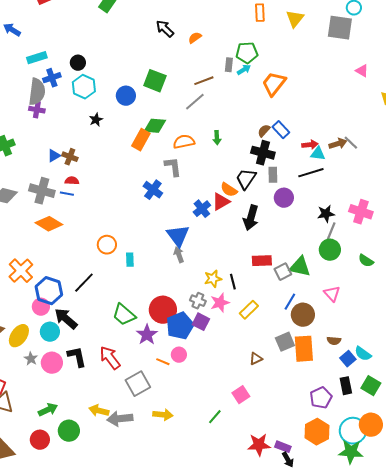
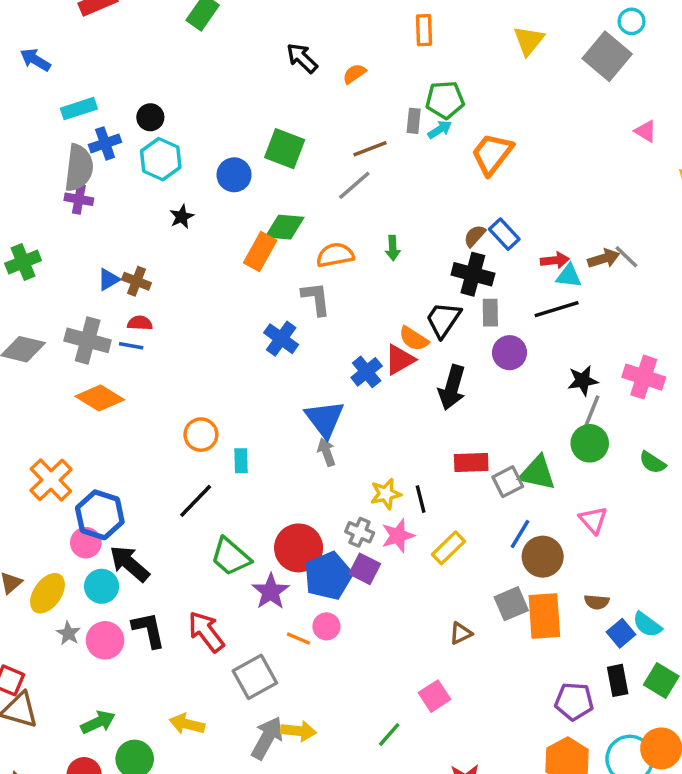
orange rectangle: (260, 13) -> (424, 30), moved
gray square: (340, 28) -> (607, 56), turned 32
black line: (84, 283) -> (196, 501), moved
purple pentagon: (321, 398) -> (574, 701), turned 30
gray arrow: (120, 419) -> (267, 738), moved, turned 125

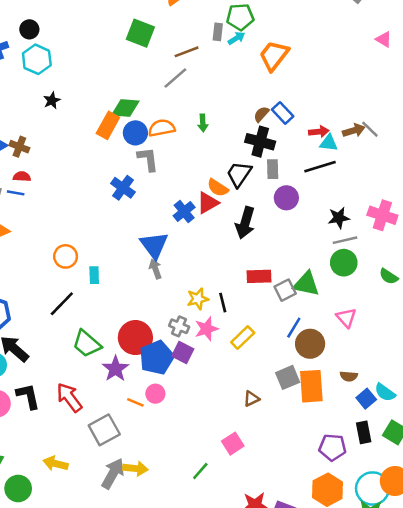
green square: (285, 149) -> (140, 33), moved
blue circle: (234, 175) -> (135, 133), moved
gray line: (591, 412) -> (345, 240), turned 55

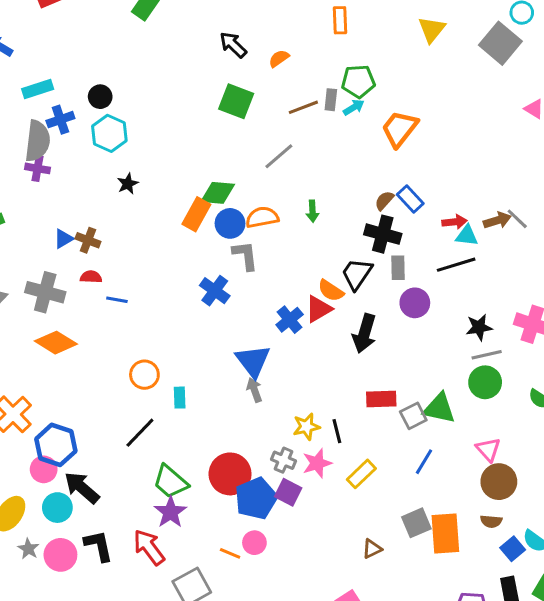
brown line: (187, 52) -> (303, 107), moved
blue line: (16, 193) -> (117, 300), moved
brown circle: (310, 344) -> (499, 482), moved
purple star: (115, 369) -> (170, 512), moved

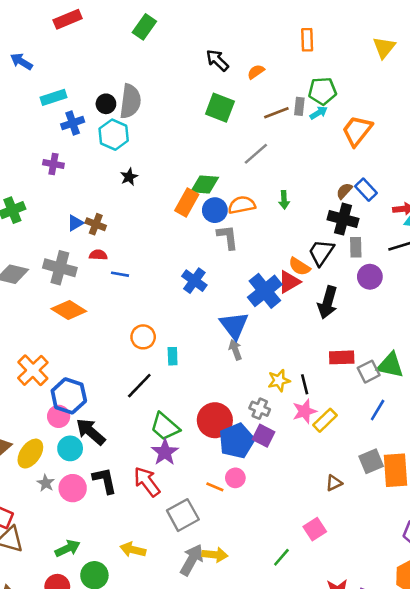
gray semicircle: (38, 141) -> (130, 101), moved
blue cross: (215, 291) -> (194, 281), moved
blue cross: (290, 320) -> (265, 291), size x1.5
pink star: (317, 463) -> (305, 411), moved

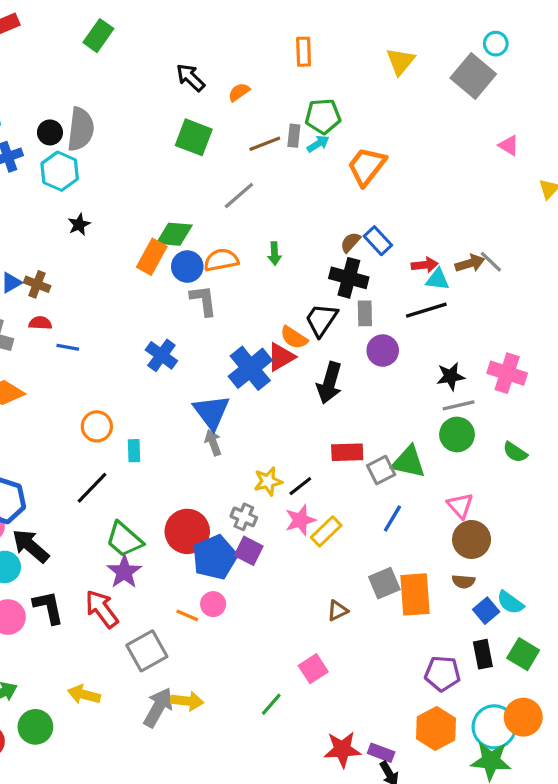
black line: (305, 384) -> (300, 486), turned 66

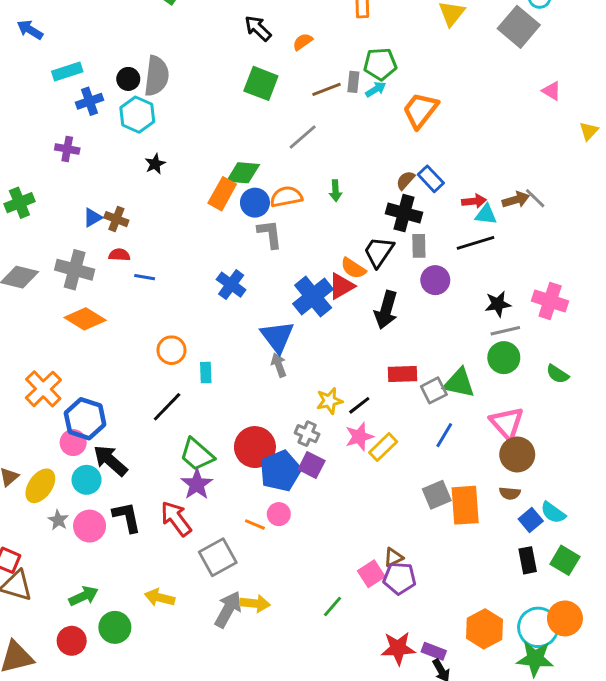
pink triangle: (460, 506) -> (507, 423), size x1.4
brown triangle: (337, 611) -> (394, 557), moved
purple pentagon: (442, 674) -> (400, 578), moved

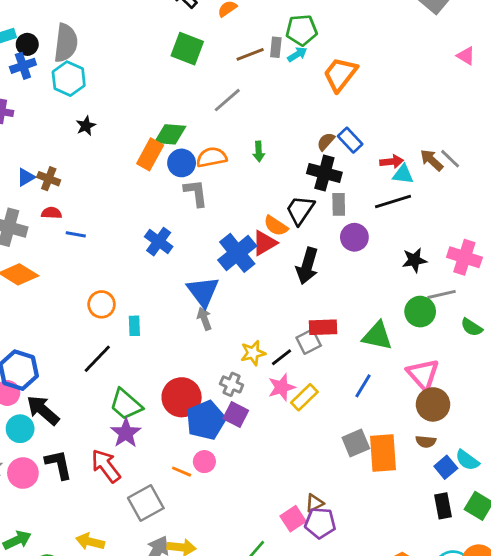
gray semicircle: (157, 76) -> (66, 43), moved
black circle: (128, 79) -> (27, 44), moved
brown arrow: (516, 200) -> (432, 160), turned -120
gray line: (505, 331) -> (442, 294), moved
gray square: (434, 390) -> (309, 342), moved

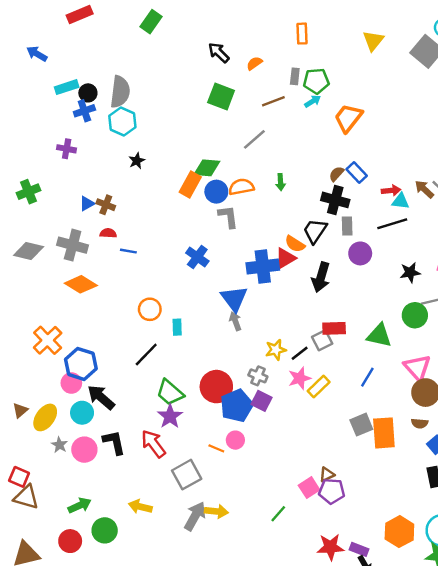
gray rectangle: (276, 47) -> (295, 76), moved
blue cross: (237, 253) -> (263, 267), turned 32

